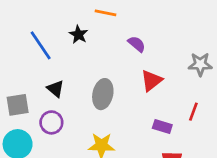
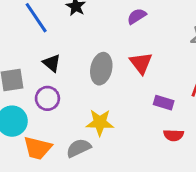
purple semicircle: (137, 44) -> (137, 16), turned -72
red triangle: (152, 81) -> (141, 63), moved, turned -30

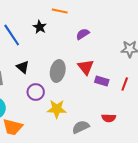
purple circle: (47, 98) -> (36, 92), moved
purple rectangle: (164, 103) -> (102, 81), moved
gray semicircle: (79, 148) -> (81, 127), moved

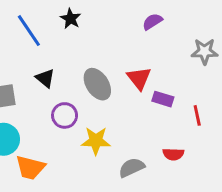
purple semicircle: (83, 34) -> (152, 22), moved
gray ellipse: (58, 71) -> (97, 84), turned -45
red line: (125, 84) -> (197, 115), moved, turned -32

